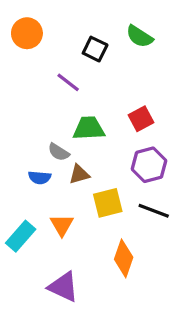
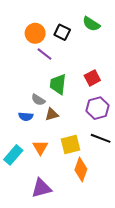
orange circle: (27, 33) -> (35, 33), moved
green trapezoid: (89, 128) -> (58, 84), turned -80
yellow square: (108, 203) -> (70, 145), moved
purple triangle: (63, 287) -> (41, 188), turned -40

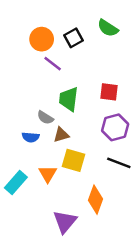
black square: (62, 32) -> (73, 38), turned 35
red square: (92, 78) -> (109, 92), turned 35
yellow square: (70, 145) -> (73, 160), moved, turned 30
purple triangle: (41, 188) -> (65, 222), moved, turned -35

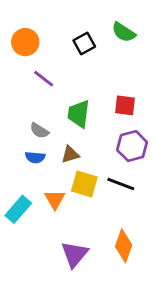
orange circle: (42, 39) -> (25, 42), moved
purple line: (53, 64) -> (44, 79), moved
gray semicircle: (45, 118) -> (39, 131), moved
black line: (119, 163) -> (121, 184), moved
orange diamond: (96, 200) -> (124, 246), moved

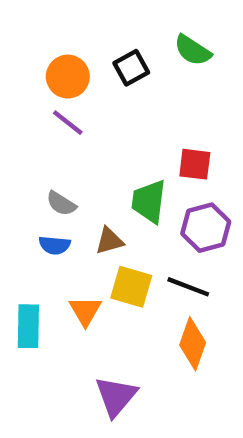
orange circle: (25, 42) -> (68, 77), moved
green trapezoid: (79, 114) -> (149, 201), moved
cyan rectangle: (18, 209) -> (28, 326), turned -40
orange diamond: (124, 246) -> (193, 344), moved

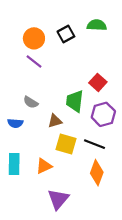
green semicircle: (193, 50) -> (97, 25), turned 150
red square: (195, 164) -> (98, 82), turned 35
blue semicircle: (55, 245) -> (15, 123), moved
orange triangle: (85, 311) -> (44, 166), moved, turned 35

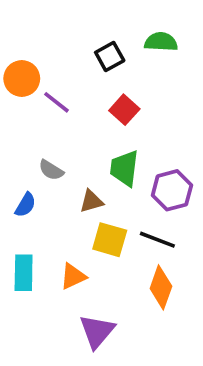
orange circle: (34, 38) -> (22, 78), moved
red square: (98, 82) -> (124, 110), moved
blue semicircle: (15, 123) -> (25, 205), turned -64

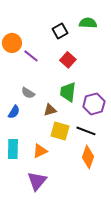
purple triangle: (97, 331) -> (37, 181), moved

